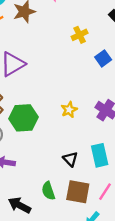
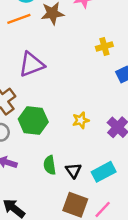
cyan rectangle: (100, 155) -> (104, 172), turned 65
green semicircle: (48, 191) -> (50, 165), moved

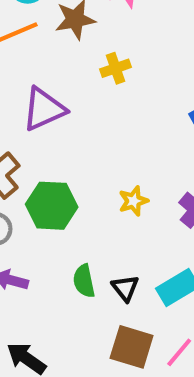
yellow cross: (104, 46) -> (116, 68), moved

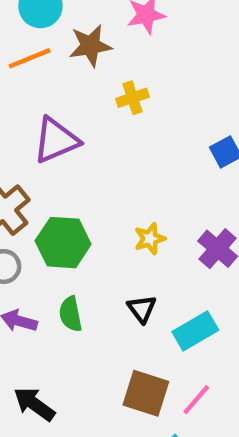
green semicircle: (84, 281) -> (70, 314), moved
black triangle: (125, 288) -> (142, 309), moved

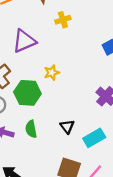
yellow star: (150, 239) -> (52, 73), moved

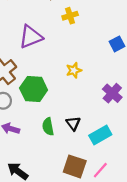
yellow star: (52, 73) -> (74, 70), moved
green semicircle: (31, 129) -> (48, 127), moved

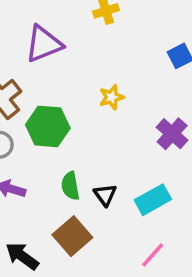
black triangle: (73, 123) -> (105, 195), moved
brown square: (75, 166) -> (72, 236), moved, turned 30

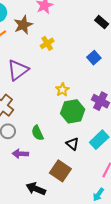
green hexagon: (48, 126) -> (73, 111), moved
green semicircle: (70, 186) -> (37, 133), moved

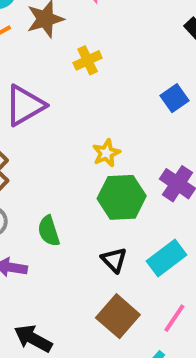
brown square: (60, 171) -> (118, 316), moved

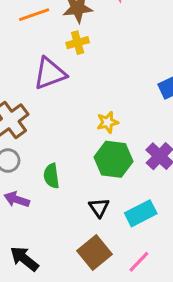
yellow cross: (88, 60) -> (78, 43), moved

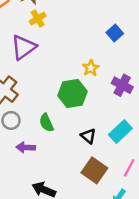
yellow star: (108, 122) -> (91, 68), moved
green hexagon: (114, 159) -> (73, 94), moved

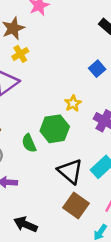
green semicircle: (46, 123) -> (29, 143), moved
black triangle: (88, 136) -> (70, 171), size x1.6

